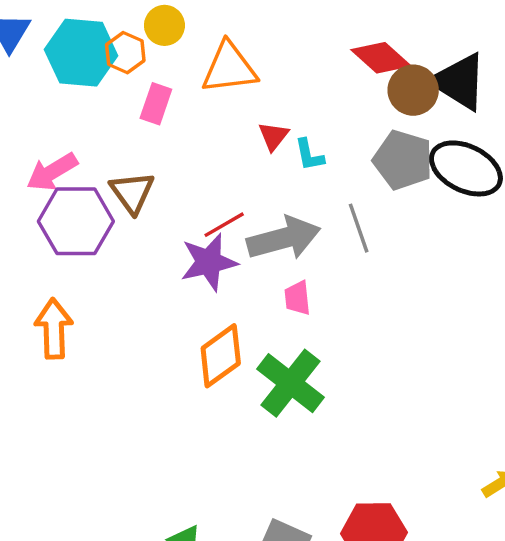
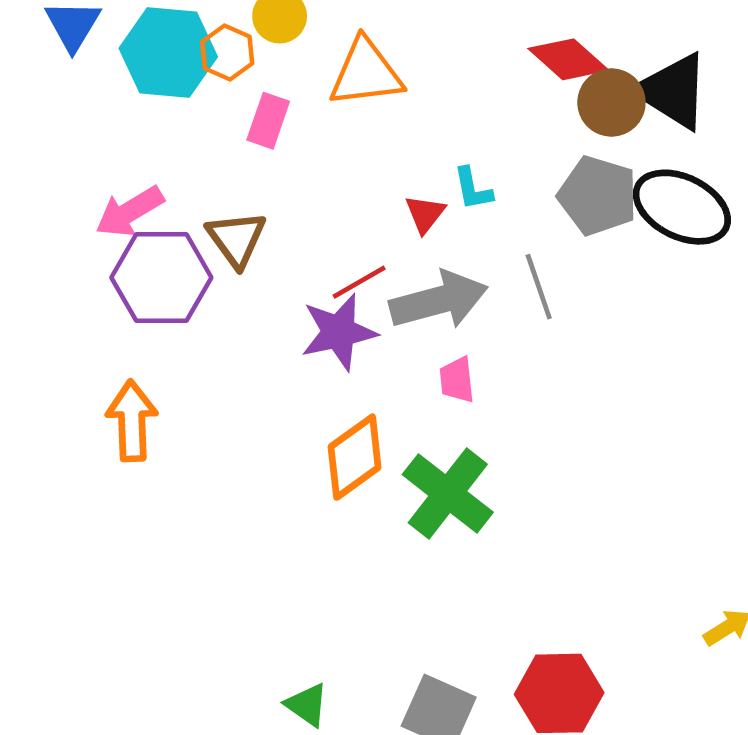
red triangle: (273, 136) -> (425, 214), moved

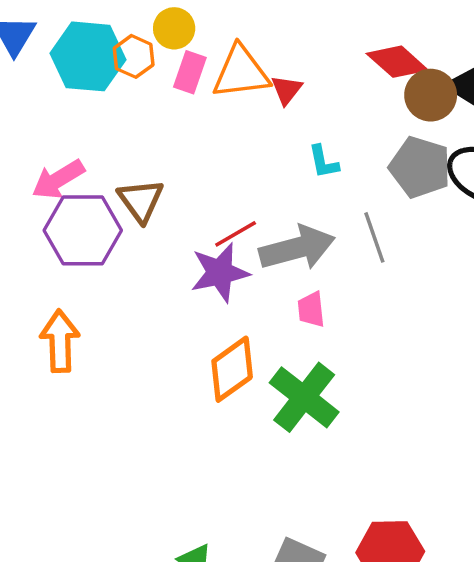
pink rectangle: (268, 121) -> (190, 72), moved
red triangle: (425, 214) -> (287, 90), moved

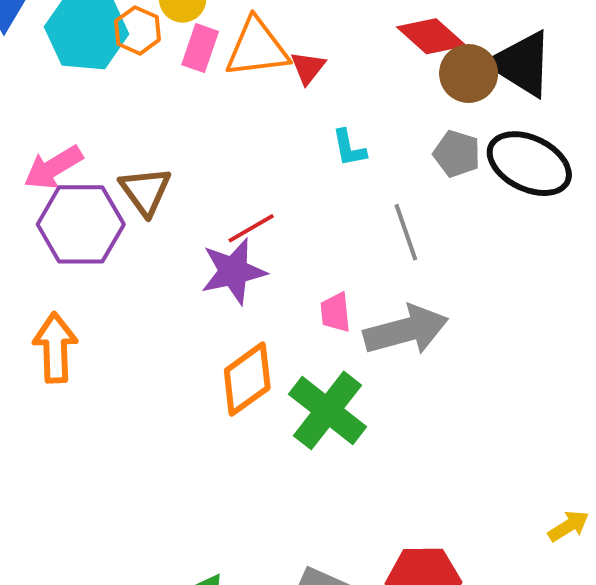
gray pentagon: (420, 167) -> (457, 154), size x0.7
gray arrow: (297, 248) -> (406, 330), moved

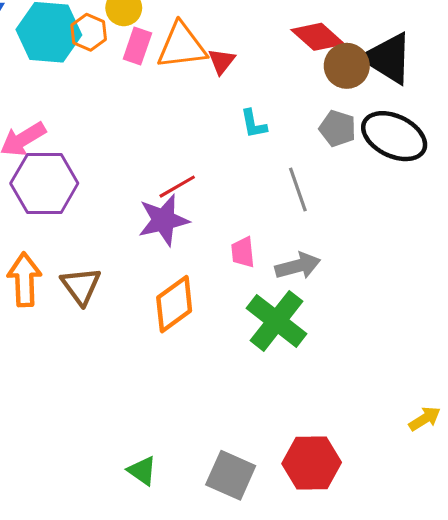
brown triangle: (145, 191) -> (81, 286), moved
gray arrow: (406, 330) -> (298, 266), size x0.7
green cross: (328, 410) -> (276, 321), moved

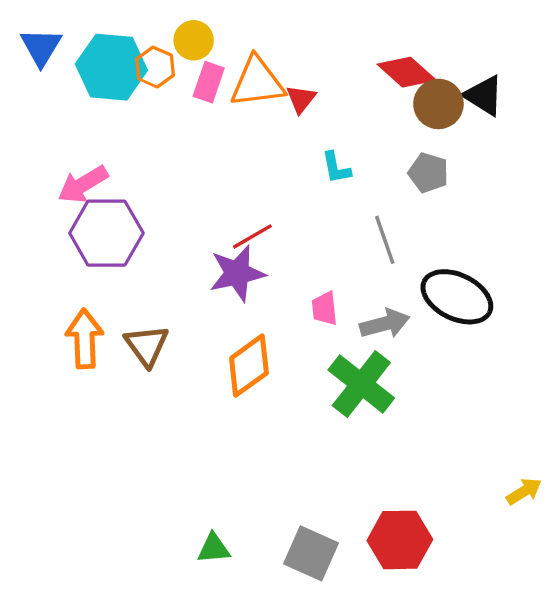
black triangle: (388, 58) -> (484, 96), size x0.7
black ellipse: (394, 136) -> (457, 297), moved
green triangle: (142, 471) -> (214, 548), turned -40

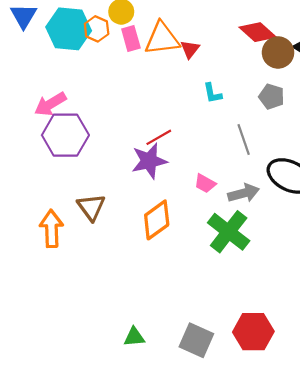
pink rectangle: (209, 82) -> (131, 39), turned -35
pink trapezoid: (324, 309) -> (205, 183), turned -55
orange arrow: (85, 339) -> (51, 229), moved

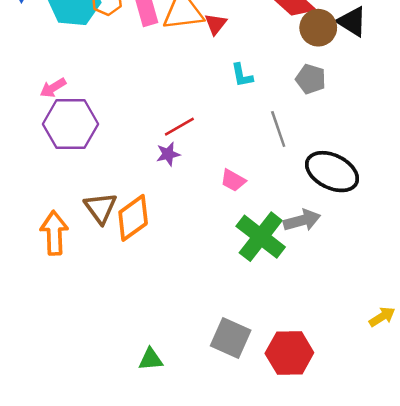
pink arrow: (50, 104) -> (53, 88), size x0.7
purple star: (149, 161) -> (168, 154), size x0.6
gray arrow: (244, 193) -> (302, 220), moved
orange diamond: (157, 220) -> (133, 218), moved
gray square: (196, 340) -> (231, 338), moved

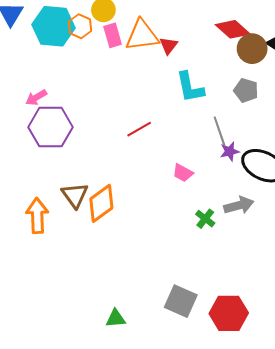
cyan L-shape: (242, 75) -> (190, 87), size x1.6
purple star: (168, 154) -> (230, 151), moved
green cross: (261, 237) -> (205, 219), size x0.5

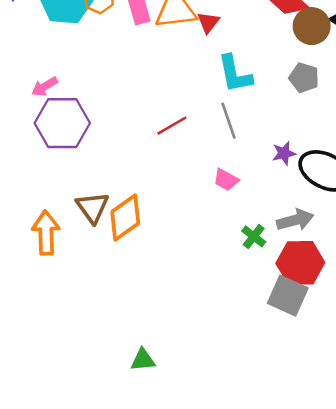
gray line: (219, 131) -> (229, 121), moved
gray square: (181, 301) -> (288, 296), moved
red hexagon: (229, 313) -> (300, 263), moved

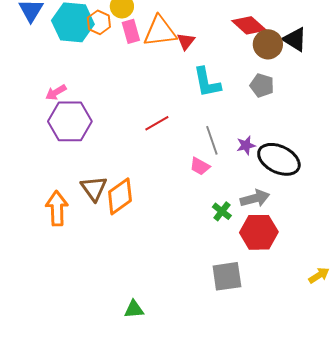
gray line: (229, 121) -> (212, 140), moved
gray square: (288, 296) -> (227, 276), moved, turned -32

